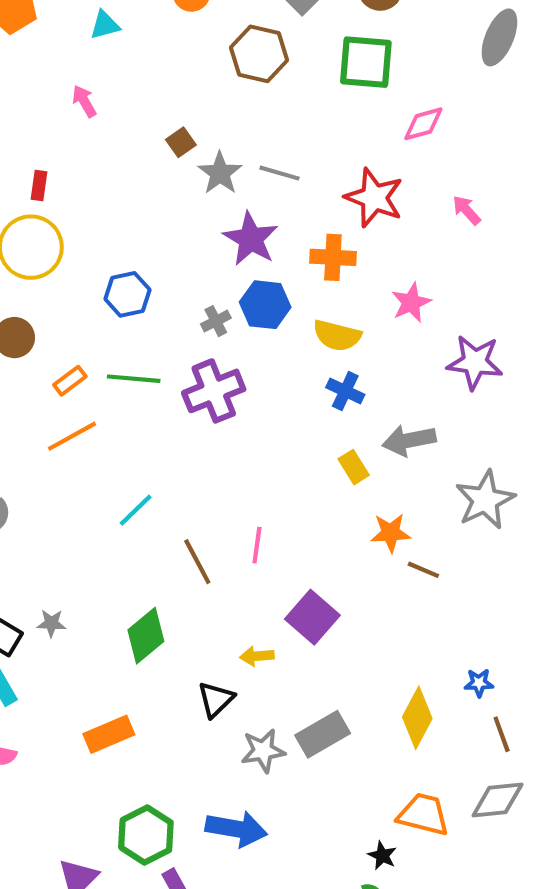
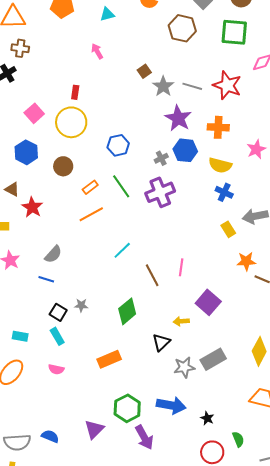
red star: (374, 198) -> (227, 85), moved
green line: (134, 379) -> (121, 186), turned 50
black star: (382, 856) -> (207, 418), moved

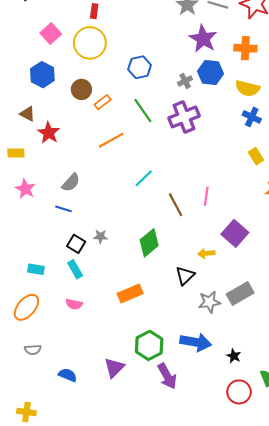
orange rectangle: (90, 187) -> (103, 102), moved
gray semicircle: (17, 442) -> (33, 350), moved, size x0.6

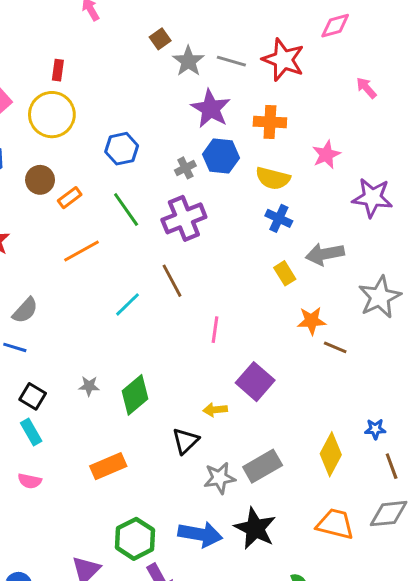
brown line: (176, 205) -> (172, 281), moved
gray star: (100, 236) -> (89, 386), moved
black star: (234, 356) -> (255, 528), moved, size x2.0

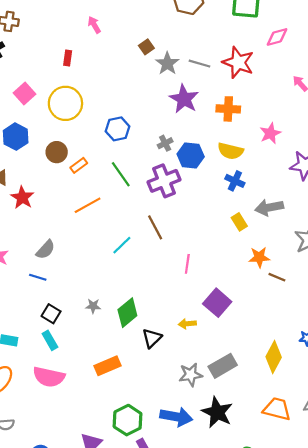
red rectangle: (58, 70) -> (68, 58), moved
blue hexagon: (221, 156) -> (191, 155), moved
black triangle: (185, 441) -> (152, 338), moved
pink semicircle: (30, 481) -> (49, 377), size x1.8

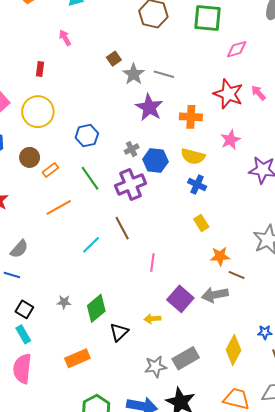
red star: (238, 62) -> (228, 94), moved
gray arrow: (269, 207) -> (215, 295), moved
pink semicircle: (49, 377) -> (22, 369), turned 84

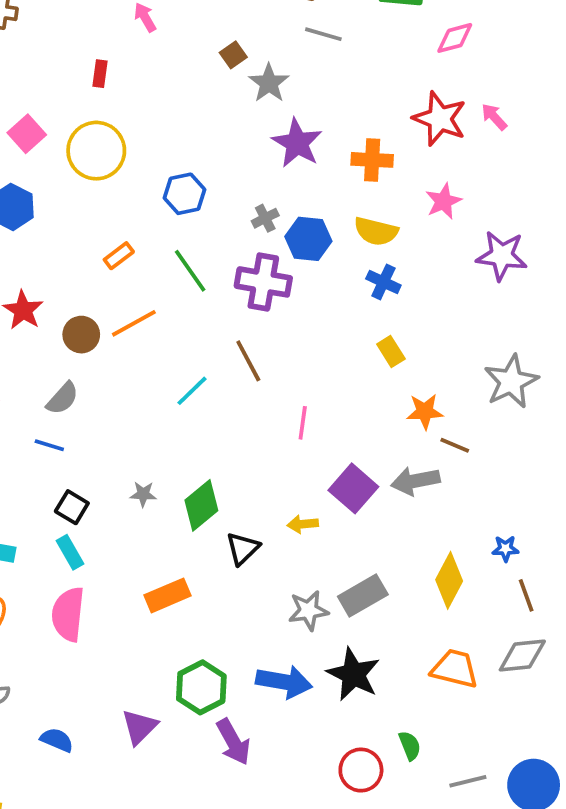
gray line: (164, 74) -> (323, 34), moved
brown circle: (30, 157) -> (81, 335), moved
purple cross: (131, 184) -> (263, 282), turned 32

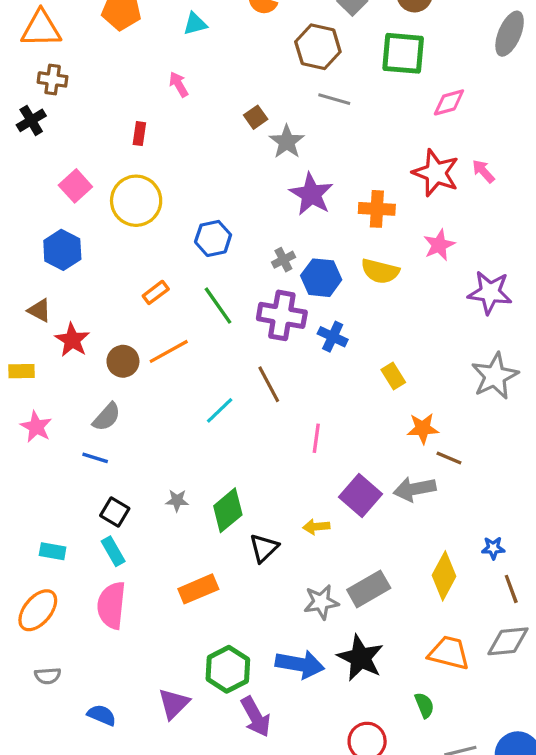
blue cross: (383, 282) -> (333, 337), moved
gray star: (511, 381) -> (495, 376), moved
green semicircle: (410, 746) -> (424, 705), moved

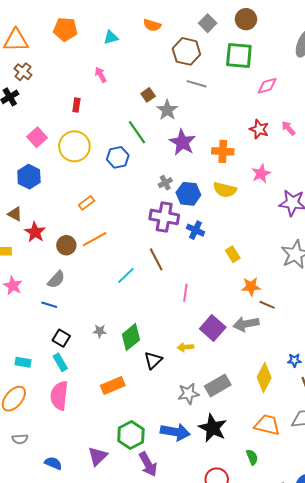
brown cross: (53, 79) -> (23, 72), turned 30
red star: (436, 173) -> (259, 129), size x0.7
blue hexagon: (213, 238) -> (118, 157), moved
green line: (218, 306) -> (137, 132), moved

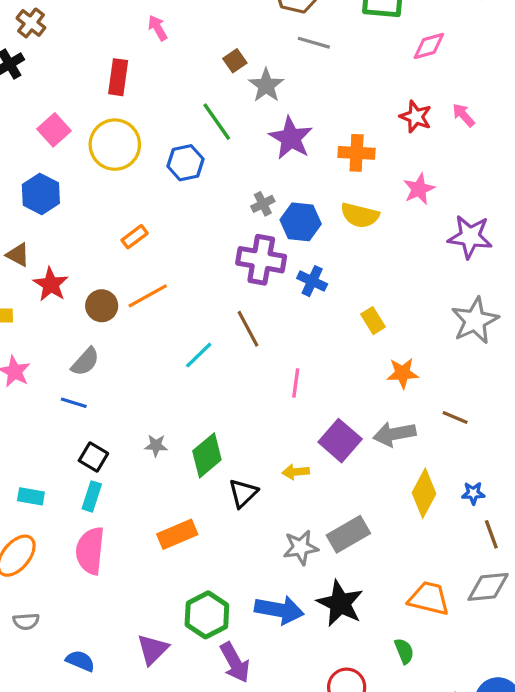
red rectangle: (76, 105) -> (118, 77), size x1.5
brown line: (267, 305) -> (455, 418), moved
cyan rectangle: (60, 362) -> (92, 496), turned 48
yellow diamond: (264, 377) -> (424, 493), moved

